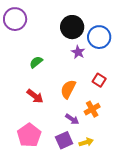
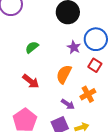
blue circle: (99, 37) -> (96, 39), moved
purple star: (78, 52) -> (74, 47), moved

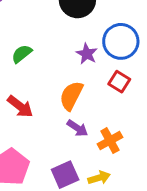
orange cross: (88, 94) -> (110, 141), moved
purple arrow: (68, 104) -> (77, 128), moved

